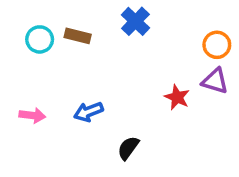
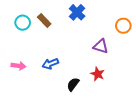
brown rectangle: (78, 36) -> (44, 21), turned 32
purple triangle: (215, 81) -> (101, 46), moved
red star: (177, 97) -> (98, 74), moved

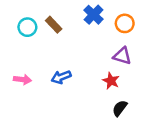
orange circle: (123, 26) -> (125, 23), moved
red star: (98, 74) -> (111, 81), moved
black semicircle: (73, 84) -> (120, 108), moved

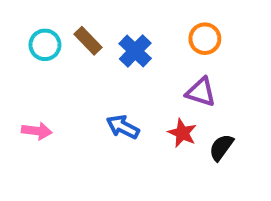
blue cross: (94, 15) -> (135, 51), moved
blue arrow: (61, 77) -> (123, 127), moved, turned 48
black semicircle: (120, 108) -> (221, 147), moved

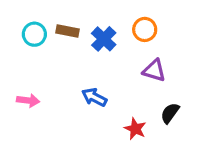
orange circle: (205, 39) -> (145, 29), moved
brown rectangle: (88, 41) -> (67, 31), turned -35
red star: (182, 133) -> (135, 129), moved

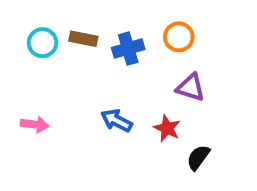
blue cross: (104, 39) -> (128, 49), turned 30
black semicircle: (170, 113) -> (198, 158), moved
red star: (135, 129) -> (167, 128), moved

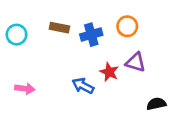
cyan circle: (43, 43) -> (17, 35), moved
red star: (167, 128) -> (109, 72), moved
black semicircle: (198, 158) -> (156, 104), moved, turned 42

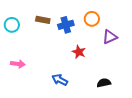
purple triangle: (136, 62) -> (110, 37), moved, turned -42
blue arrow: (83, 86) -> (60, 80), moved
black semicircle: (156, 104) -> (104, 83), moved

